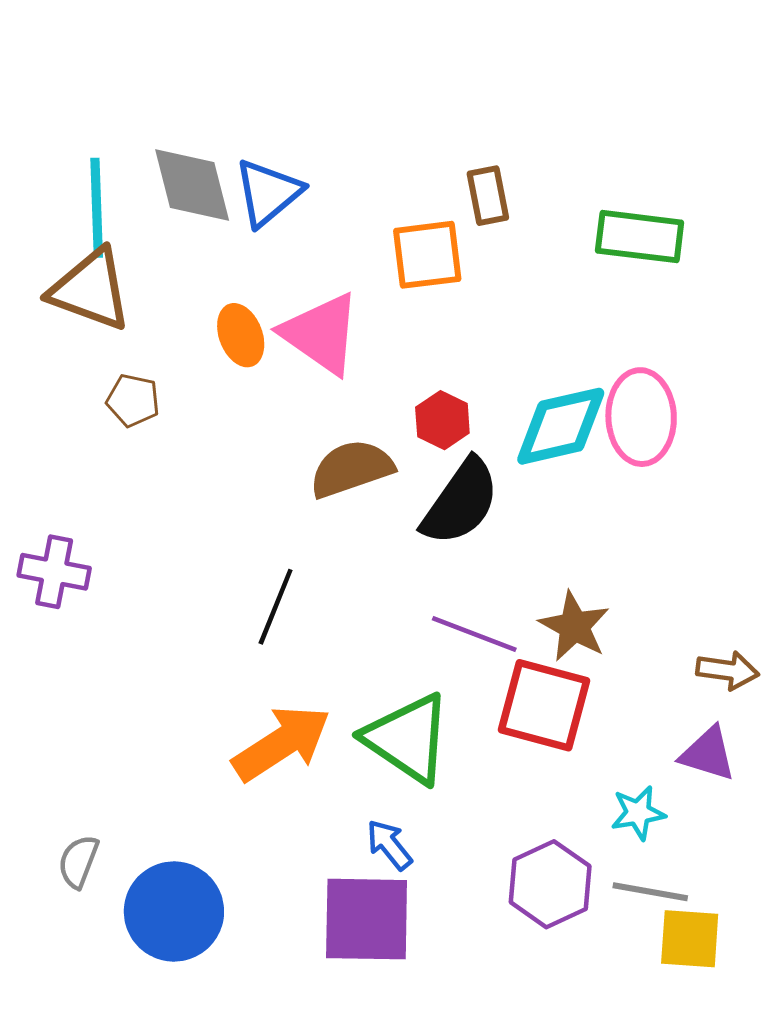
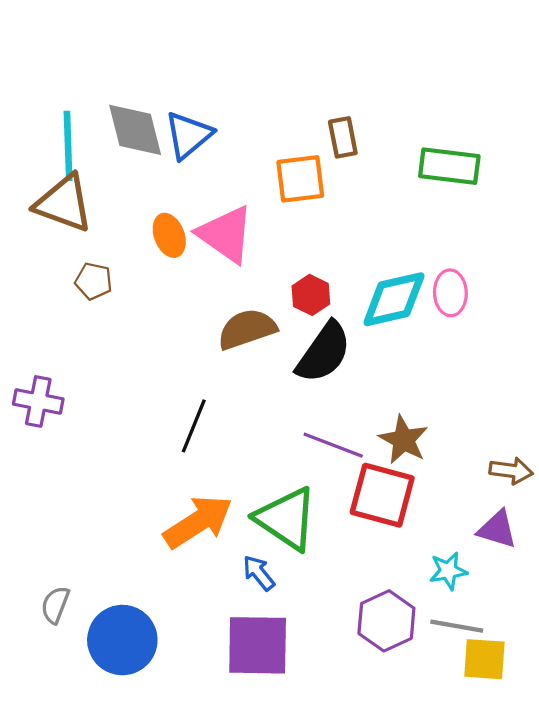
pink ellipse: (641, 417) -> (450, 293), size x0.7
blue arrow: (389, 845) -> (259, 573), moved

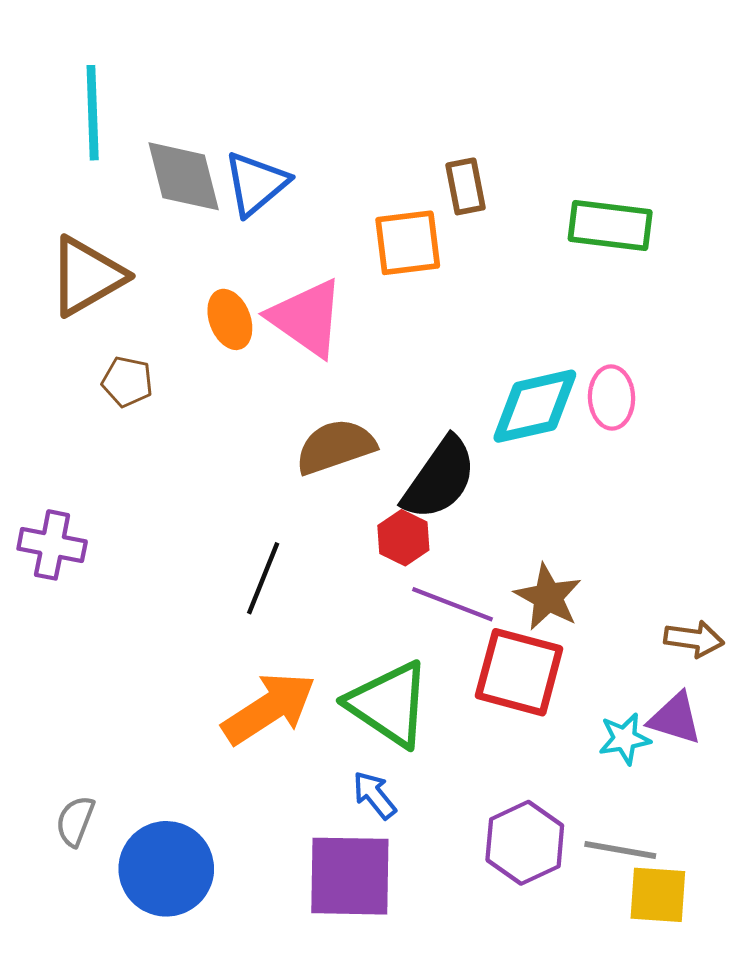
cyan line: (68, 146) -> (93, 113), moved
brown triangle: (64, 203) -> (87, 276), turned -50
red hexagon: (311, 295) -> (403, 538), moved
cyan star: (448, 571) -> (625, 739), moved
blue arrow: (259, 573) -> (374, 795), moved

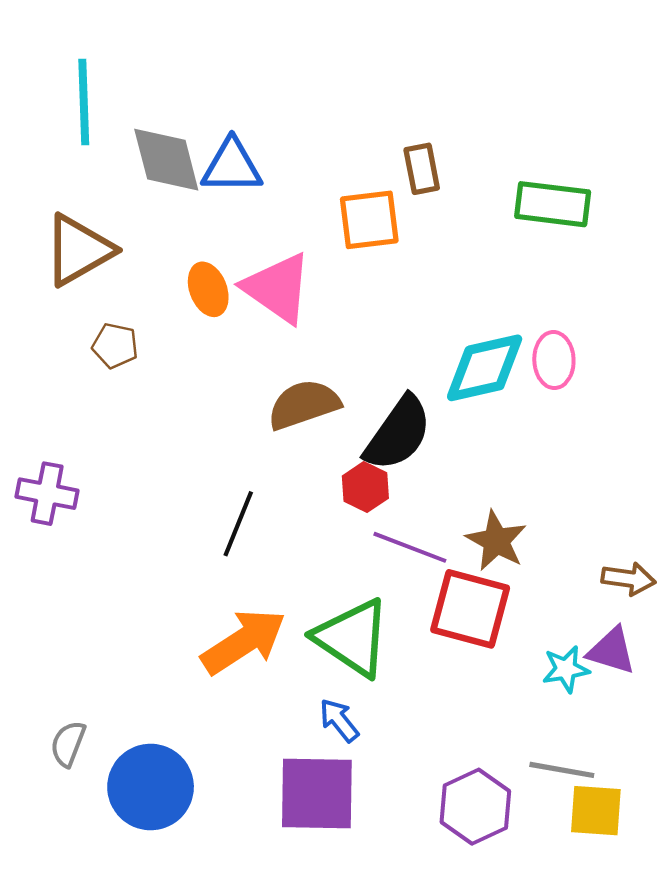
blue triangle: (256, 184) -> (232, 166), turned 40
purple hexagon: (525, 843) -> (475, 807), moved

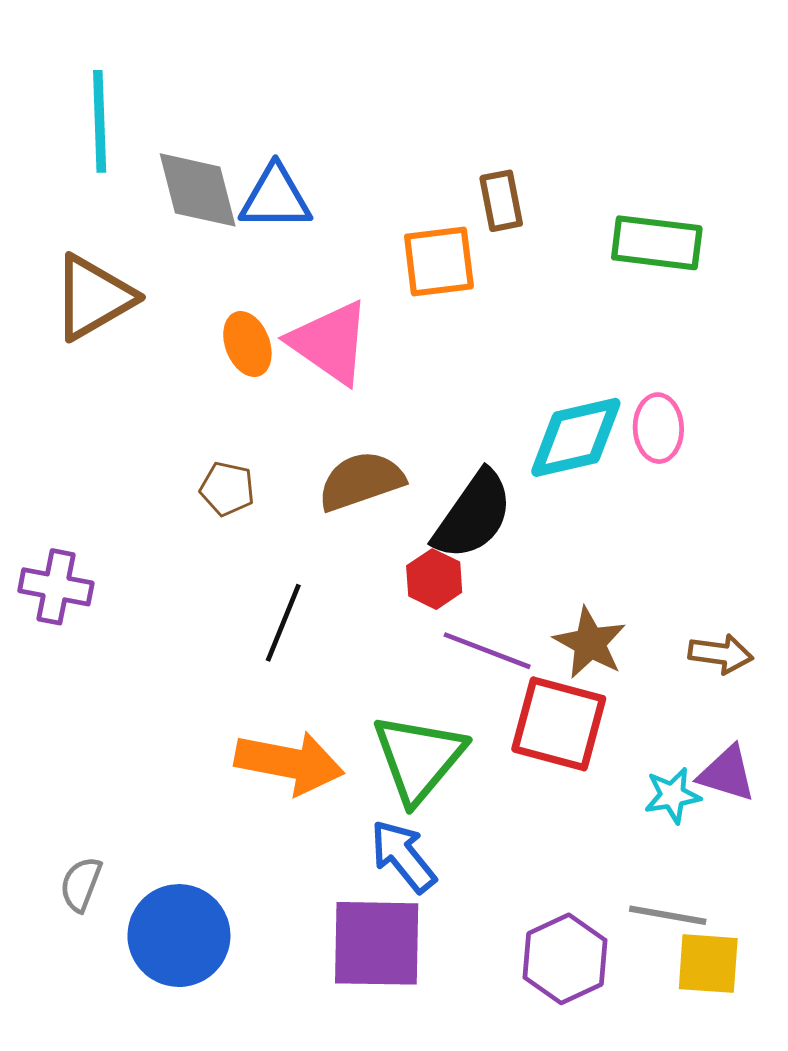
brown pentagon: (115, 346) -> (227, 489), moved
brown arrow: (629, 579) -> (721, 654), moved
green triangle: (352, 638) -> (419, 758), turned 36
orange arrow: (244, 642) -> (289, 763), turned 44
blue arrow: (339, 720) -> (403, 856), size x1.4

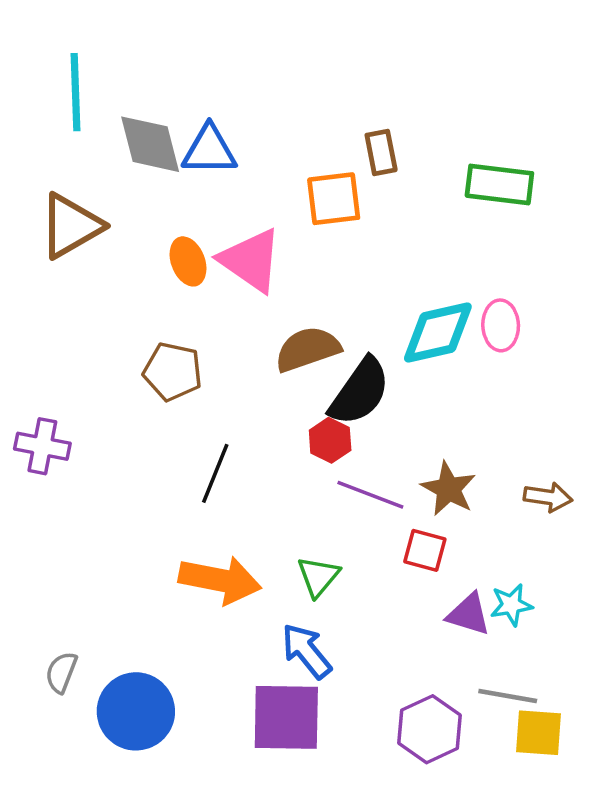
brown semicircle: (361, 481) -> (308, 349), moved
brown pentagon: (227, 489) -> (173, 372), size x1.4
red square: (559, 724) -> (425, 550), size x0.6
green triangle: (419, 758) -> (318, 576), size x0.6
purple triangle: (727, 774) -> (469, 614), moved

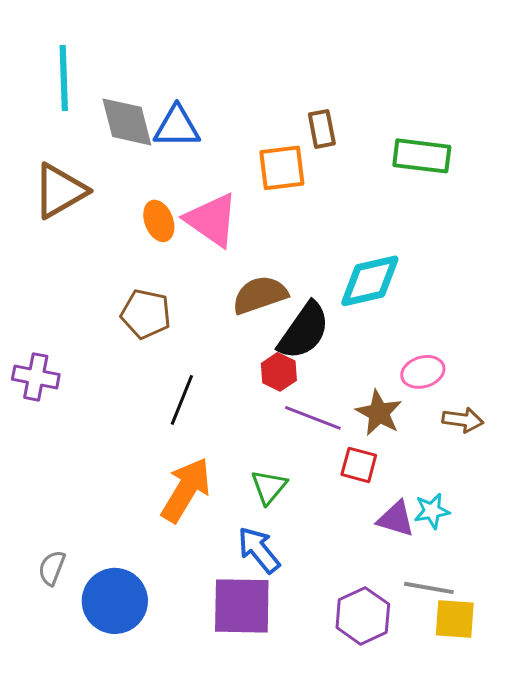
pink ellipse: (501, 325) -> (423, 372), moved, turned 75
orange arrow: (220, 580) -> (186, 490), turned -70

